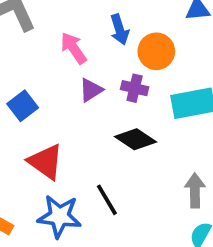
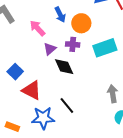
blue square: (23, 106) -> (15, 72), moved
black diamond: (135, 139) -> (64, 67), moved, turned 40

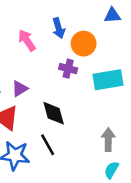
purple triangle: (50, 49) -> (20, 89), moved
black diamond: (64, 67) -> (54, 113), moved

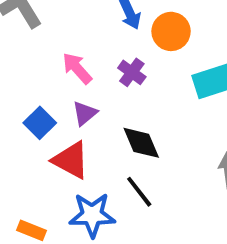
pink arrow: (27, 40) -> (77, 68), moved
purple cross: (68, 69) -> (132, 72), moved, turned 30

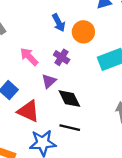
purple triangle: (85, 113) -> (49, 81), moved
black line: (139, 192) -> (70, 128), turned -36

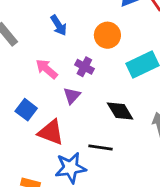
blue arrow: (59, 23) -> (59, 25), moved
black diamond: (69, 99) -> (120, 111), moved

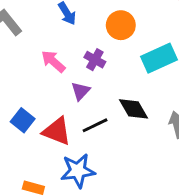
blue square: (26, 110) -> (23, 120), moved
black line: (100, 147) -> (95, 125), moved, turned -35

